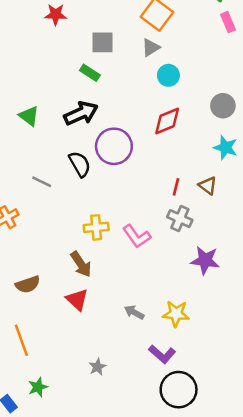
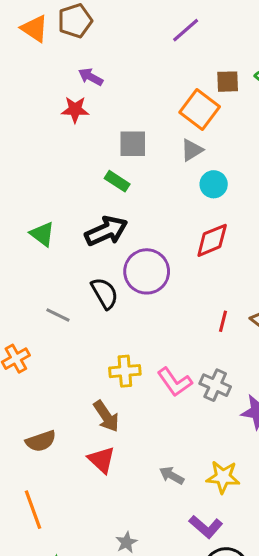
gray cross: (180, 219) -> (215, 385), moved

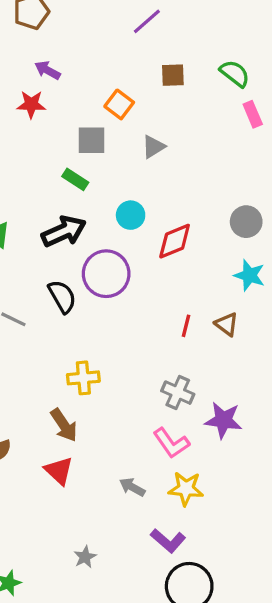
brown square: (228, 82) -> (173, 75), moved
orange square: (200, 110) -> (119, 104), moved, size x0.7
cyan circle: (214, 184) -> (131, 215), moved
pink L-shape: (175, 382) -> (171, 443), moved

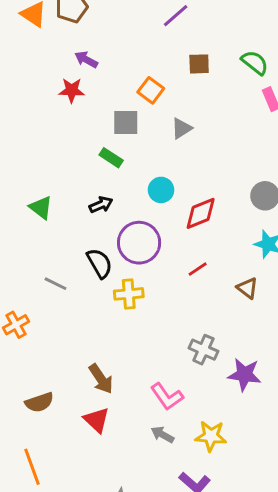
black arrow: (64, 231) -> (101, 205), size x0.6
red line: (186, 326) -> (198, 269), moved, turned 42
yellow cross: (83, 378) -> (129, 294), moved
pink L-shape: (171, 443) -> (167, 396), moved

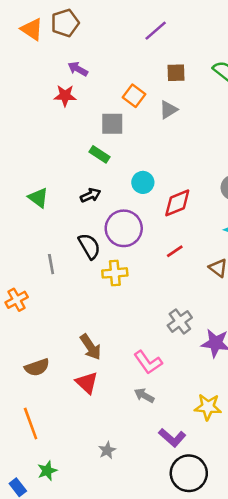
gray triangle: (181, 128) -> (168, 110), moved
gray line: (56, 284) -> (51, 264), turned 54
gray cross: (203, 350) -> (180, 321), turned 30
yellow star: (211, 436) -> (208, 407), moved

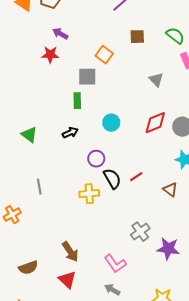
gray triangle: (168, 110) -> (156, 80), moved, turned -42
green rectangle: (99, 154) -> (77, 101), turned 56
red diamond: (177, 203) -> (155, 123), moved
purple circle: (124, 228) -> (96, 159), size x0.6
black semicircle: (89, 246) -> (112, 179), moved

